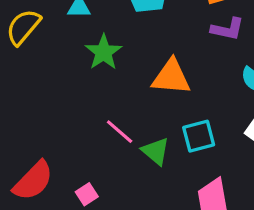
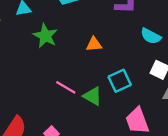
orange triangle: (171, 77) -> (94, 44), size x0.6

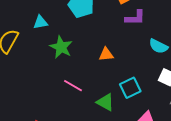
pink line: (66, 87) -> (73, 86), moved

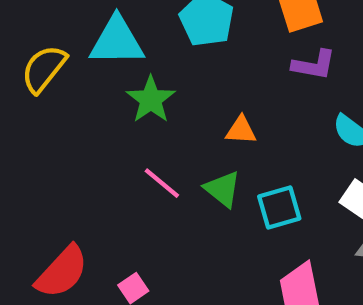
cyan triangle: (40, 22) -> (117, 41), size x1.8
green triangle: (105, 102) -> (223, 189), moved

